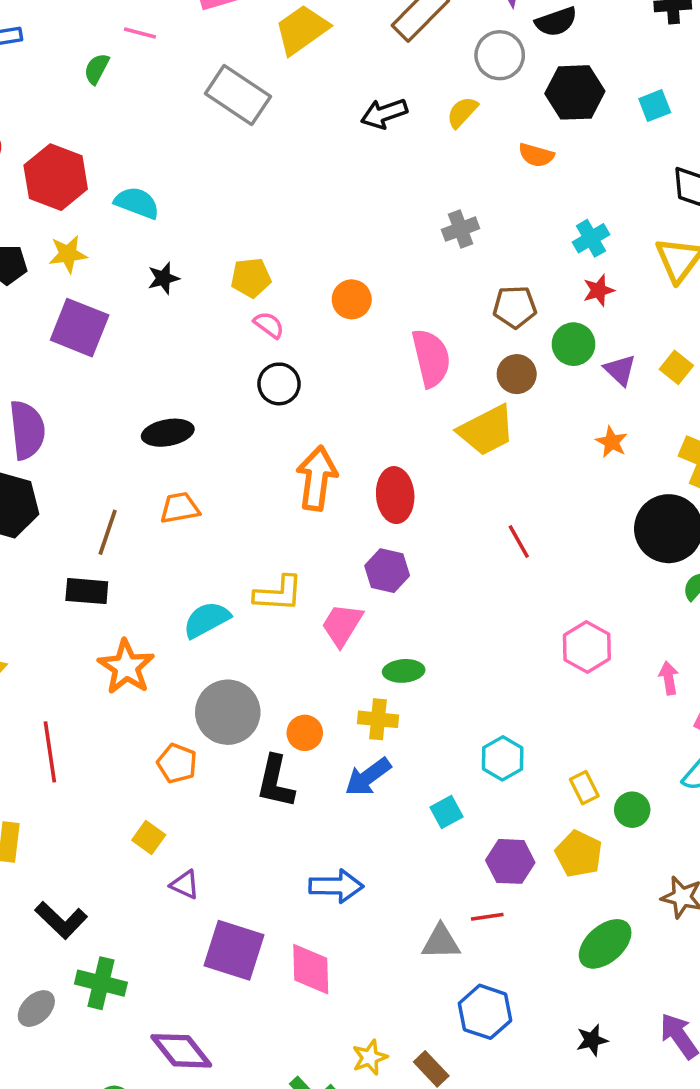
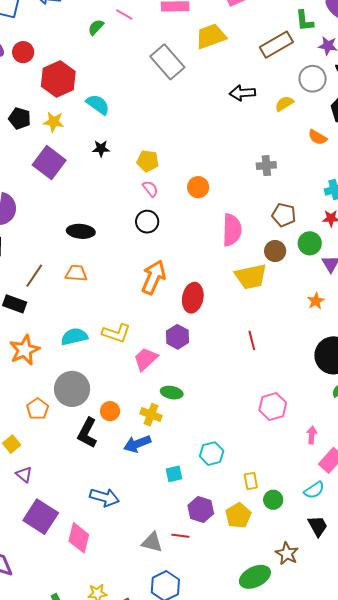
green ellipse: (605, 944) -> (255, 577), moved

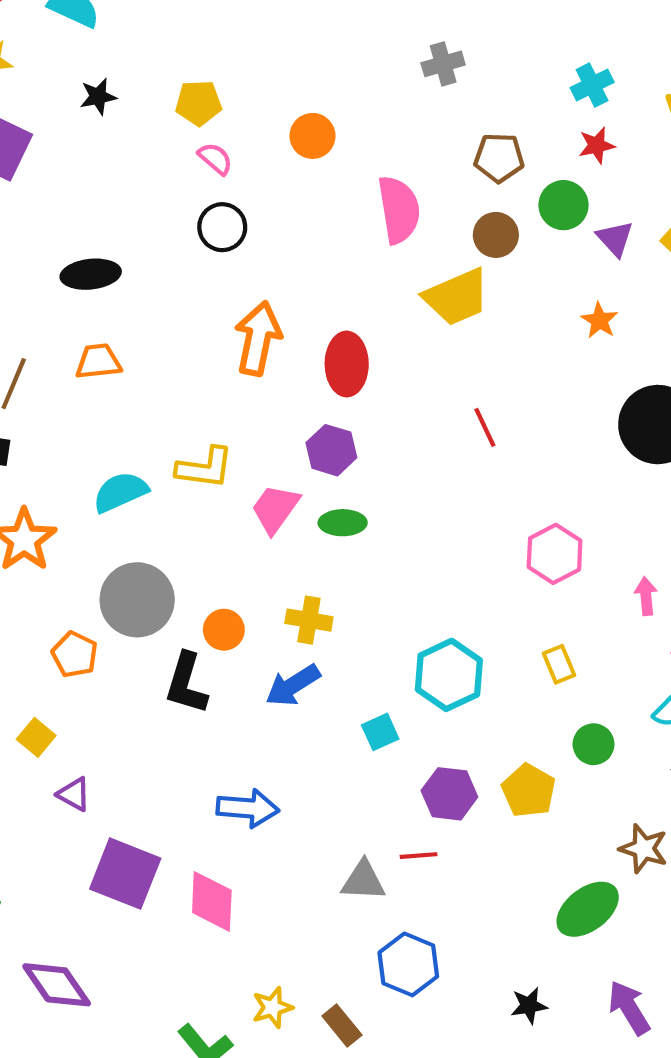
green ellipse: (172, 393) -> (343, 523), moved
cyan hexagon: (212, 454) -> (449, 675), size x1.4
yellow rectangle: (251, 481) -> (559, 664), moved

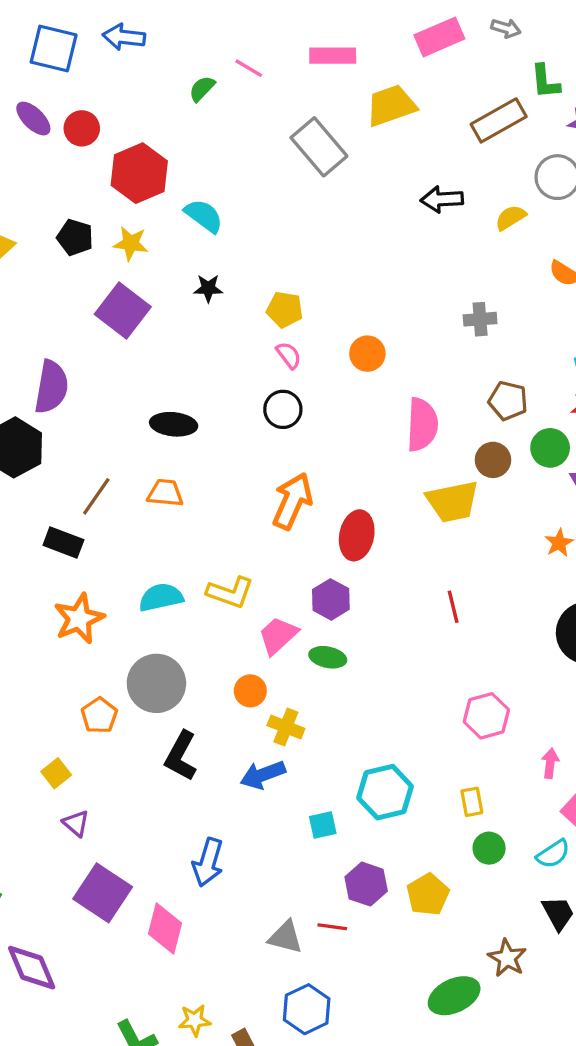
orange circle: (224, 630) -> (250, 691), moved
green circle: (594, 744) -> (489, 848), moved
blue arrow: (248, 808) -> (208, 862), turned 90

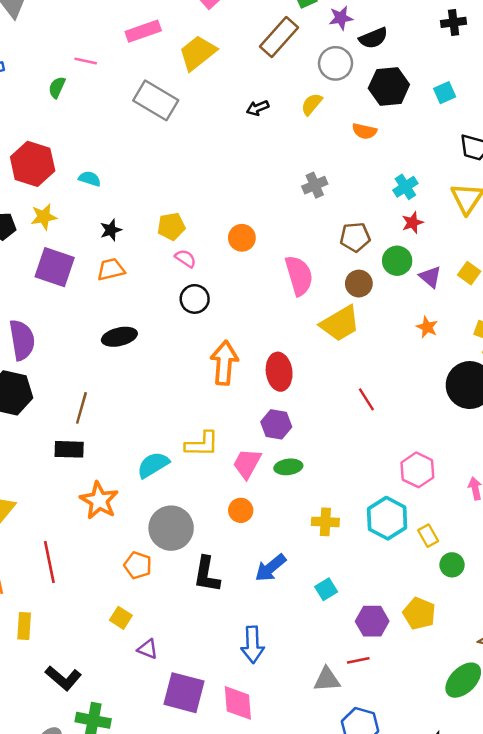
black arrow: (442, 199) -> (258, 108), size x0.7
cyan semicircle: (204, 216) -> (90, 179), size x0.7
orange trapezoid: (165, 493) -> (111, 269), moved
yellow cross: (286, 727) -> (325, 522), moved
cyan hexagon: (385, 792) -> (387, 518), moved

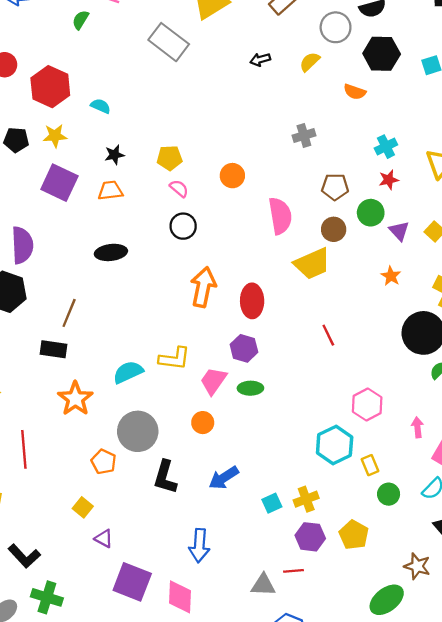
yellow cross: (325, 522) -> (306, 499), moved, turned -30

